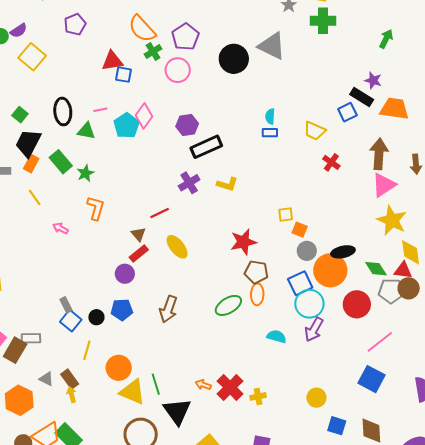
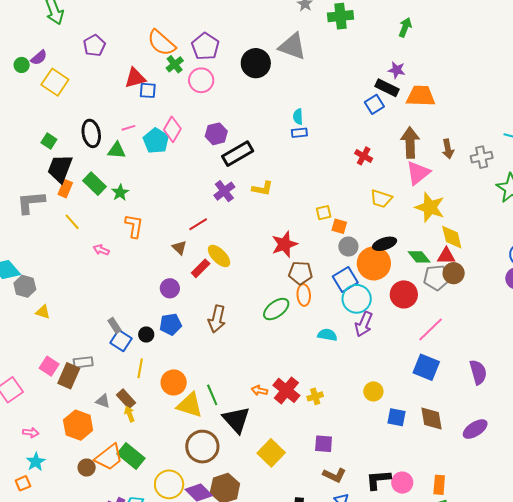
yellow trapezoid: (315, 131) -> (381, 199), moved
red rectangle: (139, 253) -> (201, 268), moved

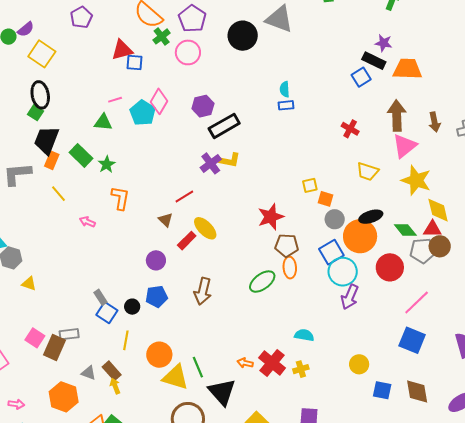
black ellipse: (91, 133) -> (40, 95), moved
yellow L-shape: (262, 188) -> (230, 160), moved
cyan semicircle: (327, 335) -> (304, 335), moved

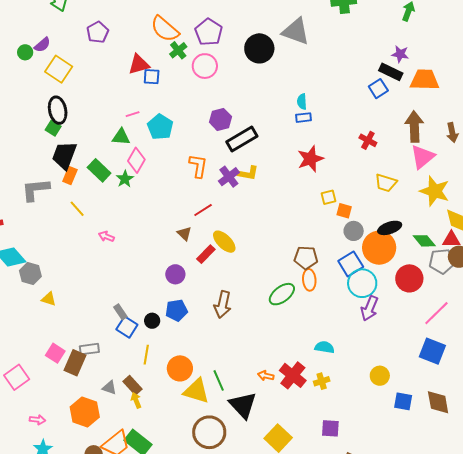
pink diamond: (159, 101) -> (136, 160), moved
orange L-shape: (120, 198) -> (198, 166), moved
red star: (271, 217) -> (310, 159), moved

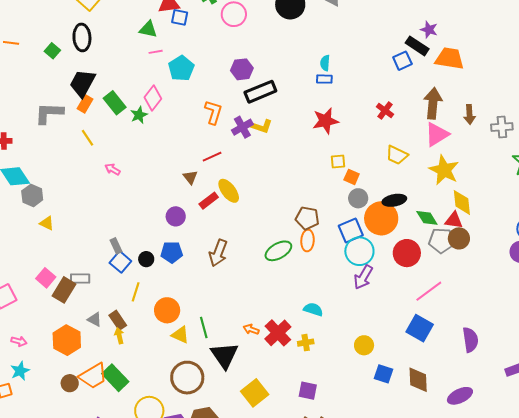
green square: (53, 128) -> (52, 51), moved
green triangle: (121, 137) -> (148, 29), moved
yellow triangle: (196, 391) -> (180, 335), size x0.7

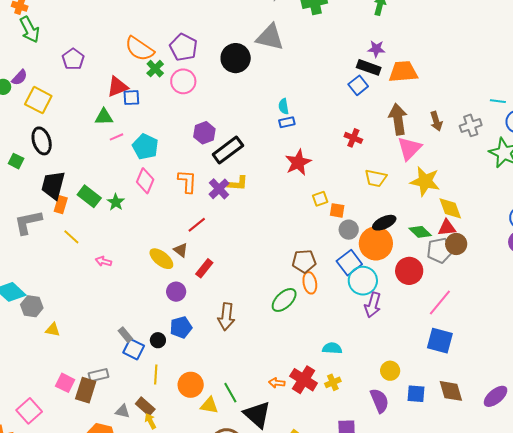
pink diamond: (153, 98) -> (145, 181), moved
yellow ellipse: (229, 191) -> (161, 259), moved
purple semicircle: (470, 340) -> (379, 401), moved

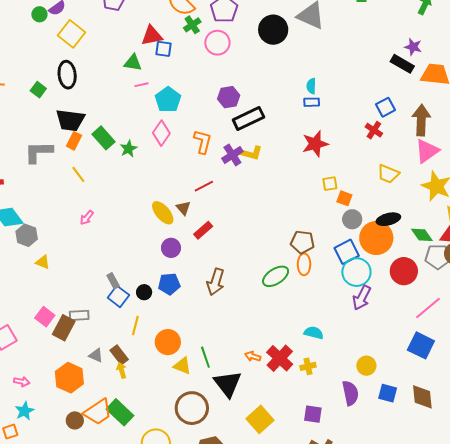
blue square: (358, 85) -> (385, 107), moved
black trapezoid: (53, 185) -> (70, 120), turned -108
pink arrow: (103, 261) -> (87, 218), moved, turned -77

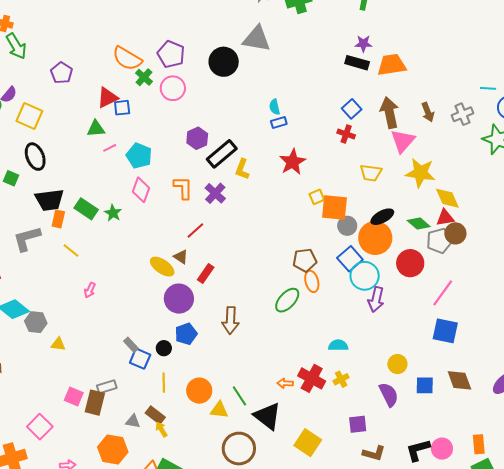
yellow L-shape: (252, 153) -> (242, 169), moved, turned 110
orange square: (344, 198) -> (334, 207), size x1.8
purple circle: (171, 248) -> (179, 299), size x1.5

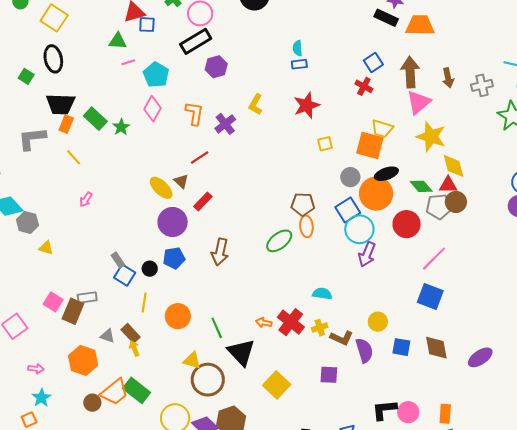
black rectangle: (222, 154) -> (196, 41), moved
orange square: (334, 207) -> (370, 145), moved
yellow triangle: (219, 410) -> (192, 360), moved
brown L-shape: (374, 453) -> (342, 338), moved

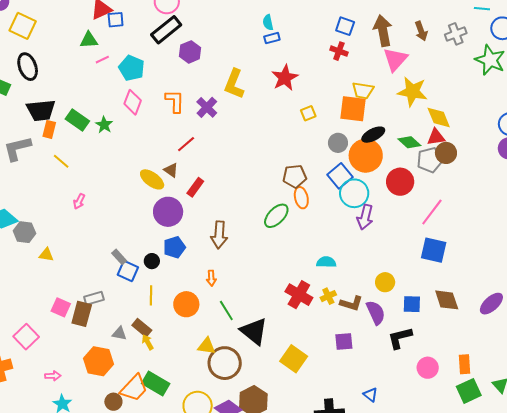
blue square: (373, 62) -> (345, 26), turned -30
yellow L-shape: (256, 104) -> (234, 84), size x1.4
orange arrow: (264, 323) -> (211, 278), moved, turned -98
black L-shape: (384, 410) -> (400, 338), moved

